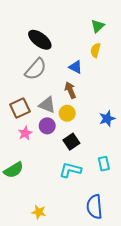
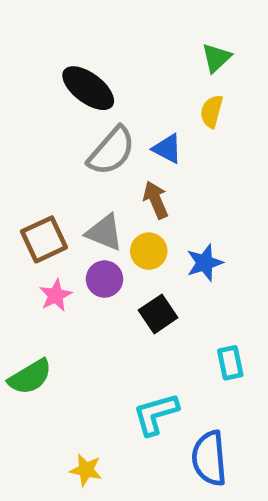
gray semicircle: (36, 69) -> (111, 151), moved
blue star: (107, 119) -> (205, 263), moved
cyan L-shape: (70, 170) -> (156, 414), moved, turned -30

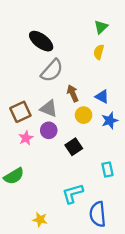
blue triangle: (167, 149) -> (102, 97), moved
yellow circle: (149, 251) -> (84, 115), moved
blue star: (205, 263) -> (110, 121), moved

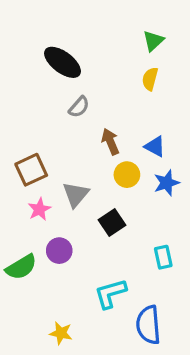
gray semicircle: (52, 70) -> (79, 107), size x0.6
gray triangle: (49, 109) -> (76, 194), moved, turned 48
purple circle: (49, 130) -> (59, 251), moved

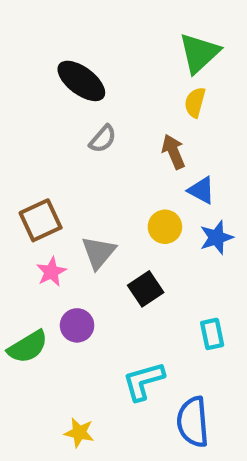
green triangle: (153, 41) -> (199, 53), size x1.5
brown arrow: (110, 142) -> (174, 152), moved

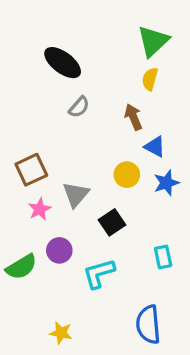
cyan L-shape: (144, 381) -> (99, 273), moved

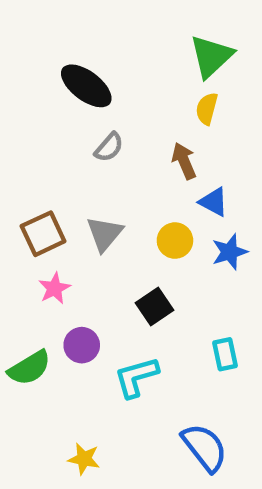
gray triangle: (76, 194) -> (104, 234), moved
blue semicircle: (148, 325) -> (205, 447), turned 147

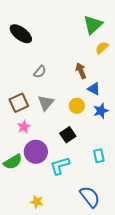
black ellipse: (86, 86) -> (21, 34), moved
yellow semicircle: (207, 109) -> (102, 48), moved, turned 32
gray semicircle: (109, 147) -> (40, 72), moved
purple circle: (82, 345) -> (36, 152), size x1.5

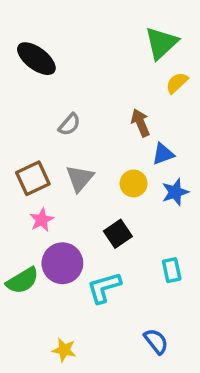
blue triangle: (94, 89) -> (163, 154), turned -48
blue semicircle: (90, 197) -> (156, 341), size x0.7

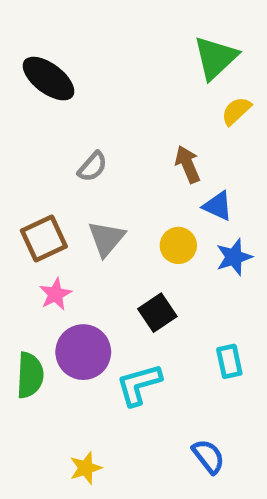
blue triangle: (163, 154) -> (218, 206), turned 45
green semicircle: (23, 281) -> (30, 375), turned -56
yellow star: (64, 350) -> (86, 468), turned -30

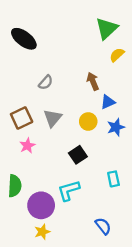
blue triangle: (218, 206) -> (108, 102), turned -49
purple circle: (83, 352) -> (41, 205), moved

